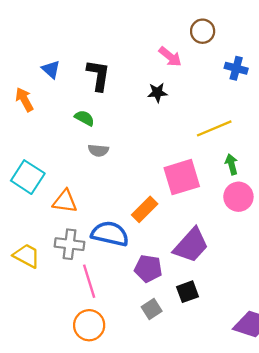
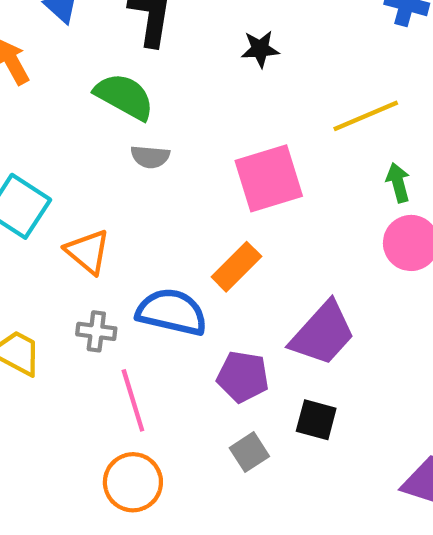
green semicircle: (85, 118) -> (124, 96), size x1.6
pink square: (182, 177) -> (269, 178), moved
orange triangle: (65, 201) -> (88, 252), turned 32
gray cross: (69, 244) -> (96, 331), size x0.7
black square: (188, 292) -> (316, 420), turned 35

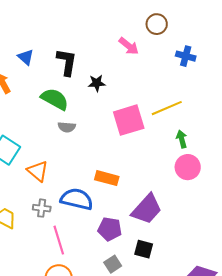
black star: (260, 49) -> (97, 83), moved
pink square: (269, 178) -> (129, 120), moved
orange rectangle: (236, 267) -> (107, 178), turned 60

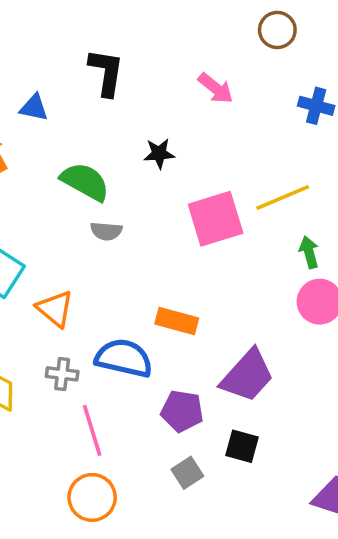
brown circle: (157, 24) -> (277, 30), moved
blue triangle: (26, 57) -> (34, 108), turned -30
black L-shape: (67, 62) -> (106, 72), moved

